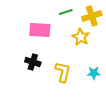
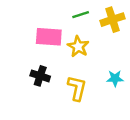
yellow star: (81, 37) -> (78, 47), moved
cyan star: (94, 73) -> (115, 78), moved

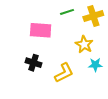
yellow star: (78, 47) -> (84, 44), moved
yellow L-shape: (77, 88) -> (64, 73), turned 50

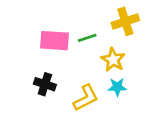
green line: (67, 12) -> (87, 38), moved
cyan star: (95, 65) -> (117, 87), moved

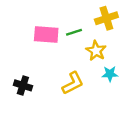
black cross: (45, 84) -> (23, 85), moved
cyan star: (117, 87) -> (110, 74), moved

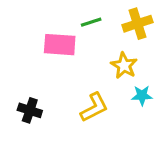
green line: (74, 32) -> (91, 22), moved

